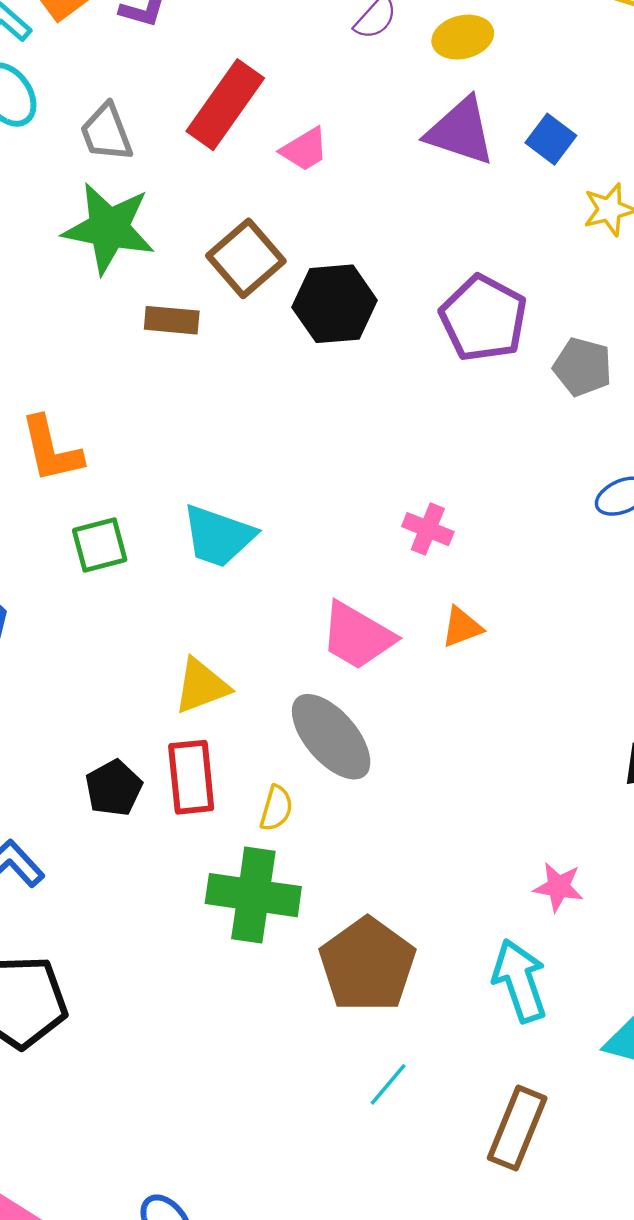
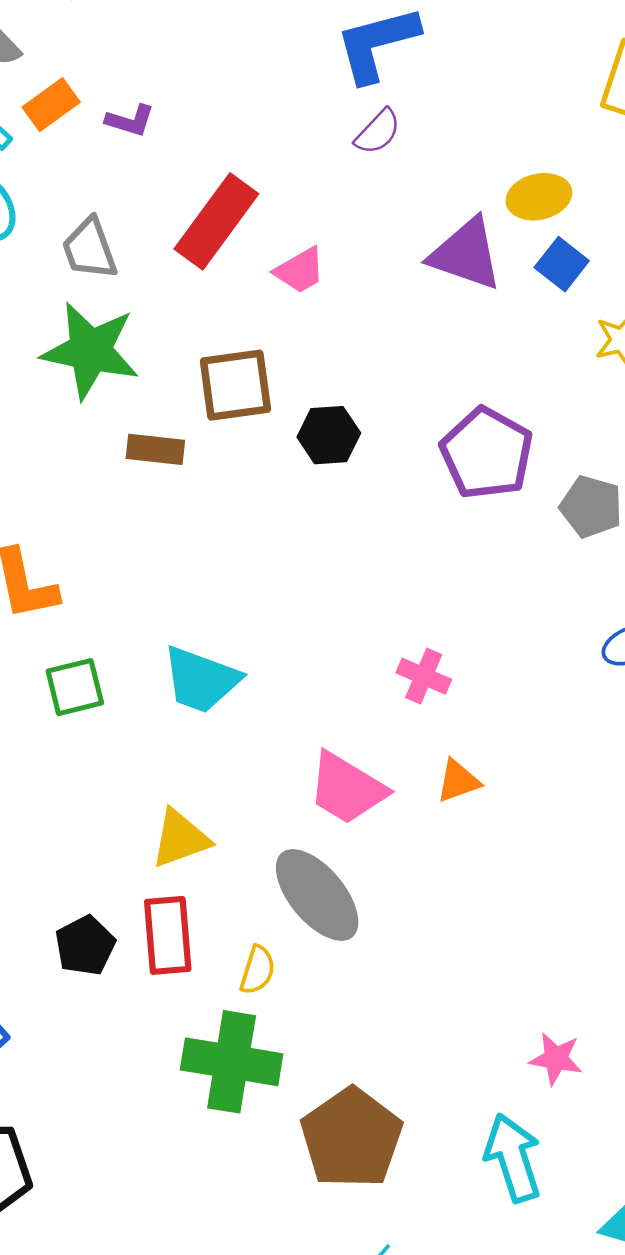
yellow ellipse: (463, 37) -> (539, 197), moved
brown square: (246, 258) -> (235, 385), turned 32
black hexagon: (335, 304) -> (329, 435), size x0.7

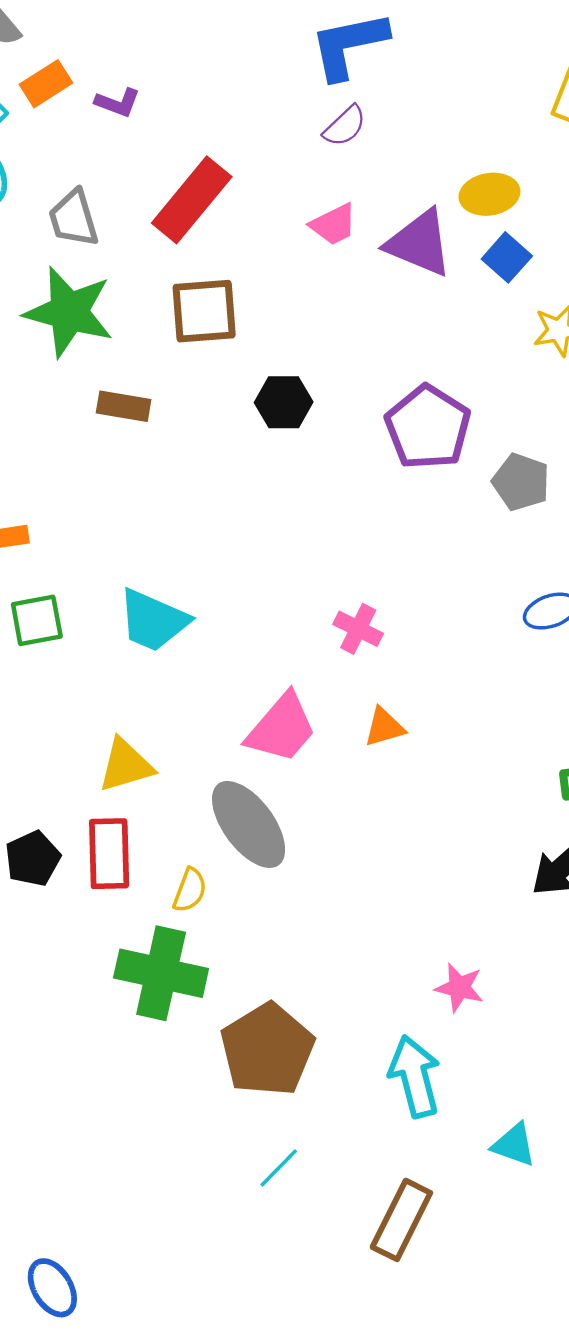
pink trapezoid: (300, 270) -> (334, 225), moved
brown square: (235, 385) -> (204, 311), moved
pink trapezoid: (347, 788) -> (282, 728), turned -84

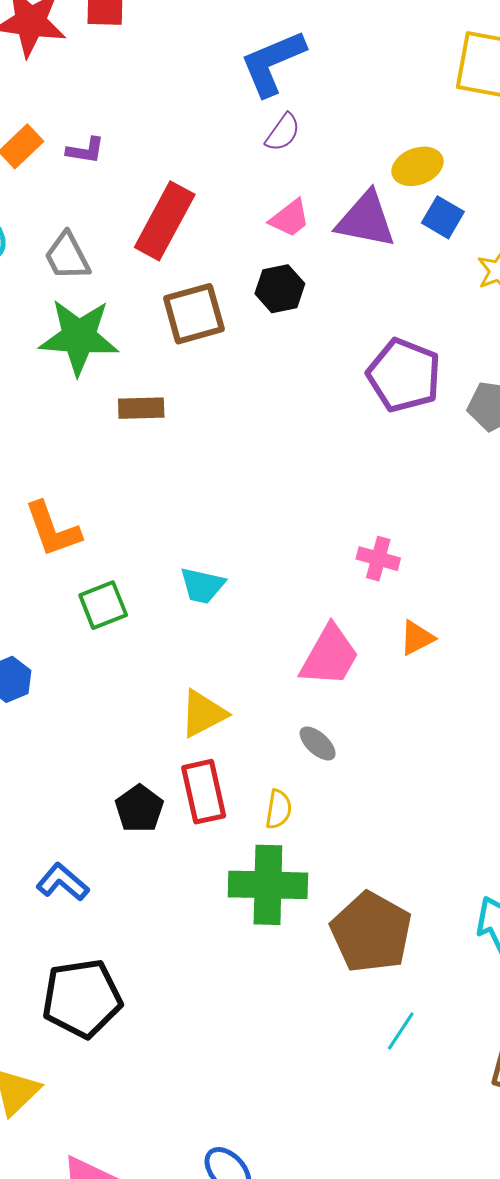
black hexagon: (284, 402) -> (280, 289), moved
cyan trapezoid: (153, 620) -> (202, 586), size x0.7
gray ellipse: (249, 824) -> (318, 743), size x0.5

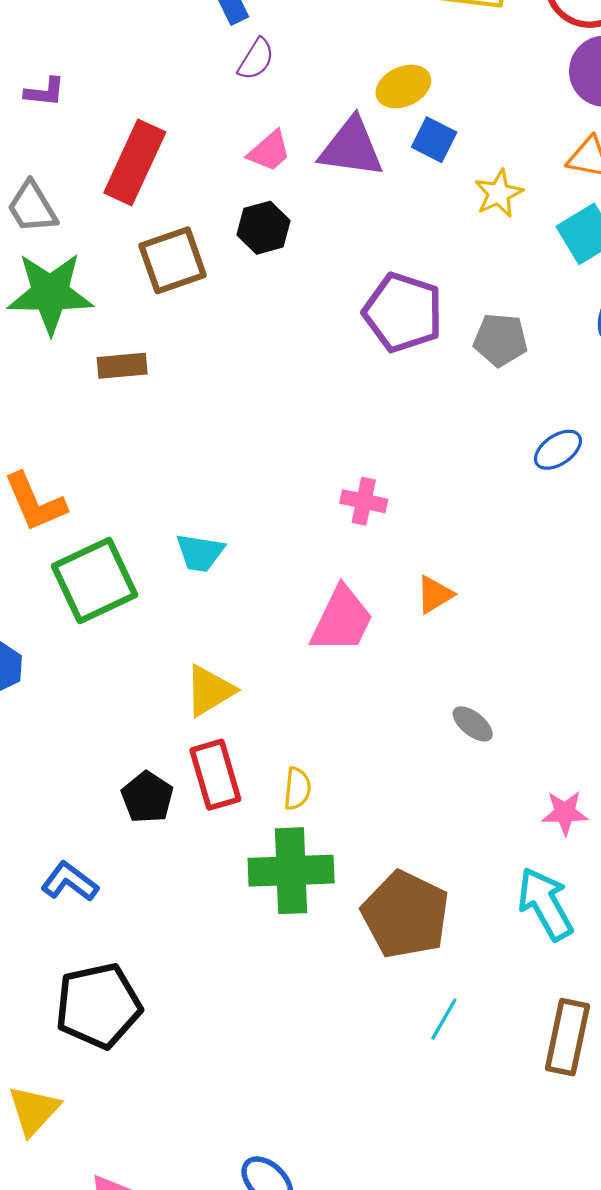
pink cross: (378, 559) -> (364, 501), moved
green square: (103, 605) -> (94, 580), size x1.6
gray ellipse: (318, 743) -> (473, 724), moved

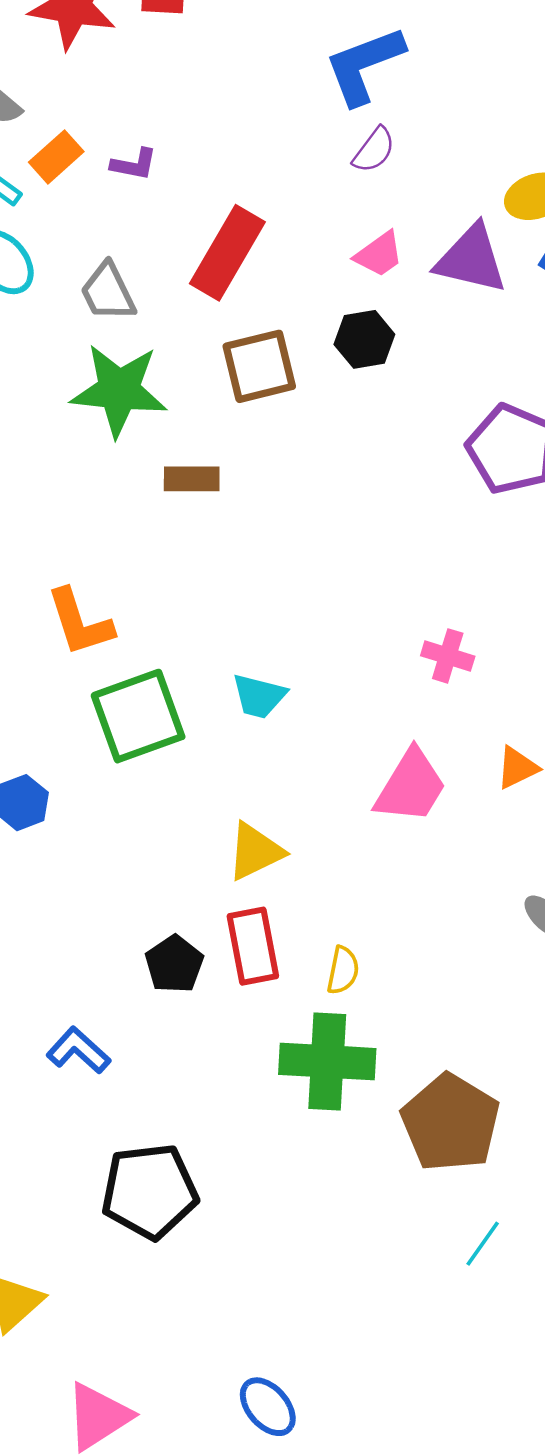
black pentagon: (98, 1006) -> (150, 1191), moved

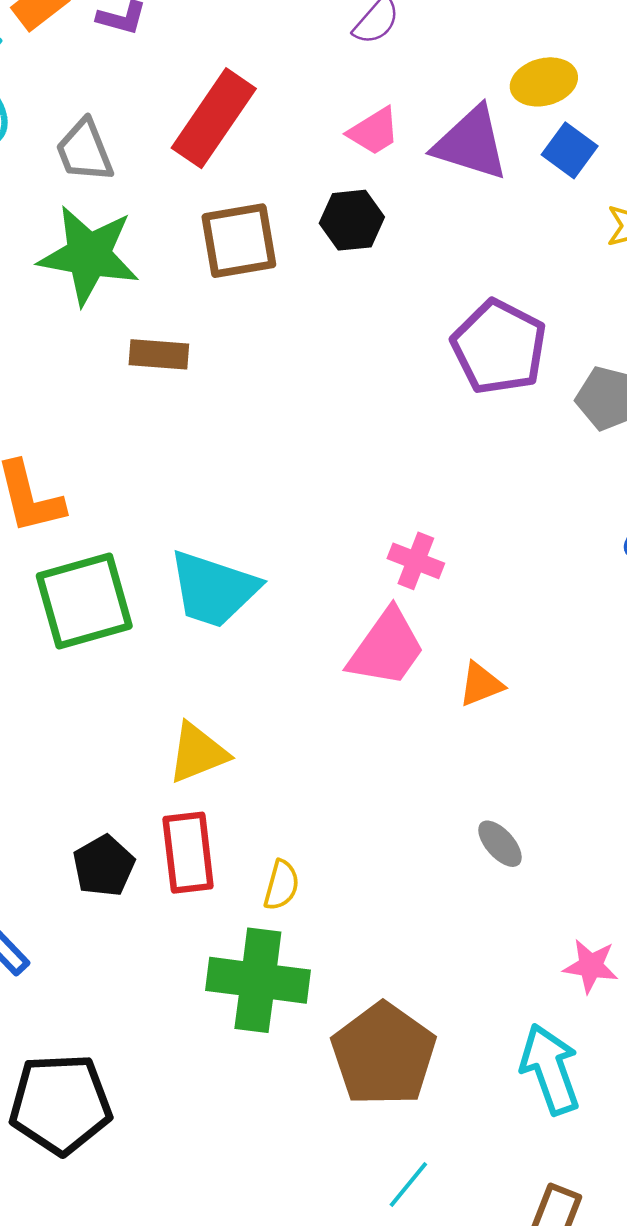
cyan trapezoid: (259, 696) -> (214, 589), size x1.6
pink trapezoid: (411, 786) -> (386, 648), moved

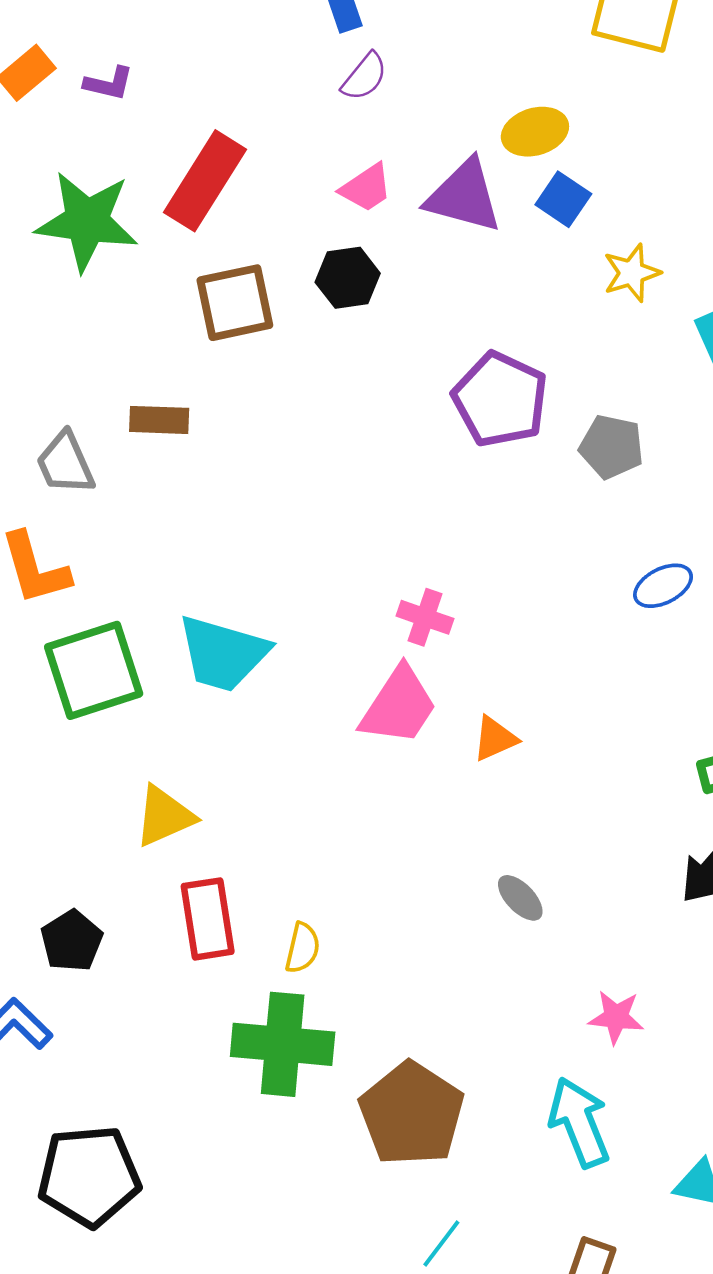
gray trapezoid: (84, 151) -> (65, 463), moved
green star: (89, 255) -> (87, 221), moved
yellow triangle: (198, 753) -> (164, 816), moved
black pentagon: (104, 866) -> (72, 941), moved

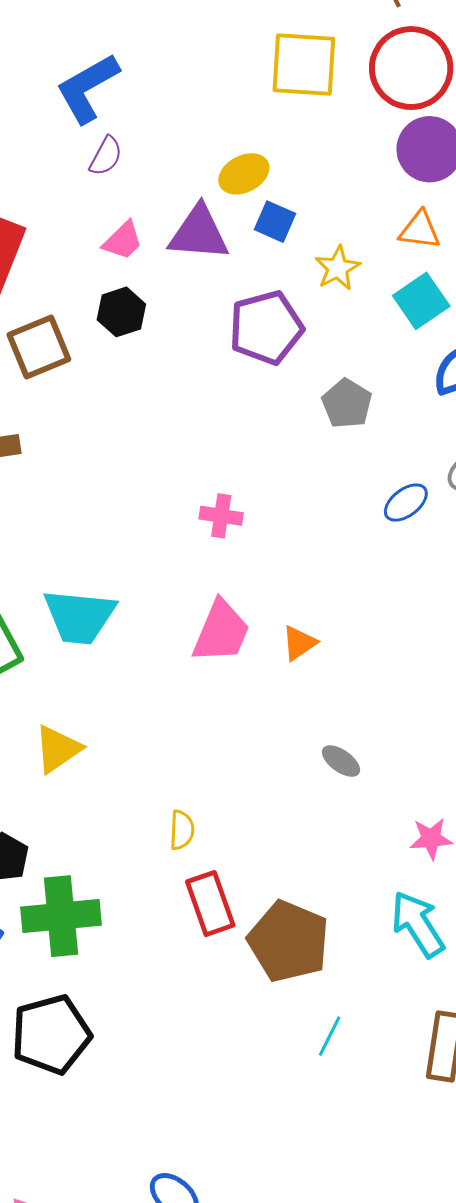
purple pentagon: (500, 399) -> (266, 328), moved, turned -30
gray pentagon: (612, 447) -> (347, 404), turned 30
pink cross: (425, 617) -> (221, 516), moved
red rectangle: (208, 919) -> (210, 904), moved
green cross: (283, 1044) -> (61, 916), moved

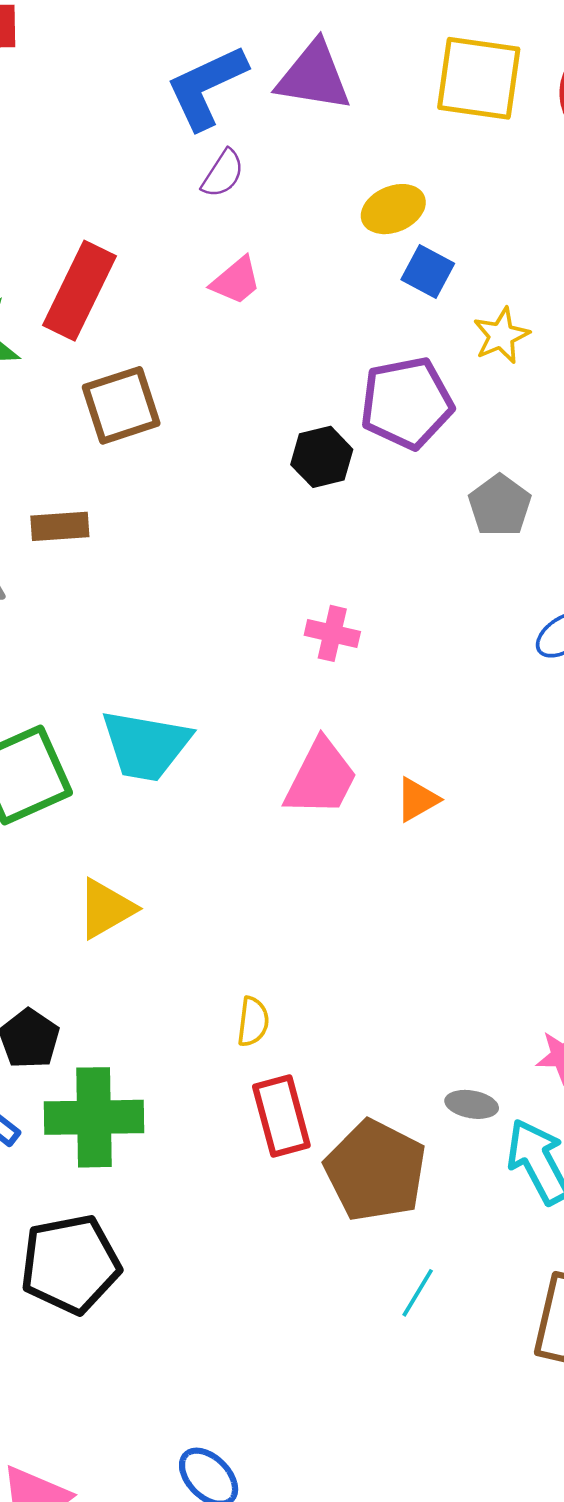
purple triangle: (199, 233) -> (314, 76), moved
black hexagon: (121, 312) -> (322, 457), moved
gray ellipse: (341, 761) -> (472, 1104), moved, turned -30

